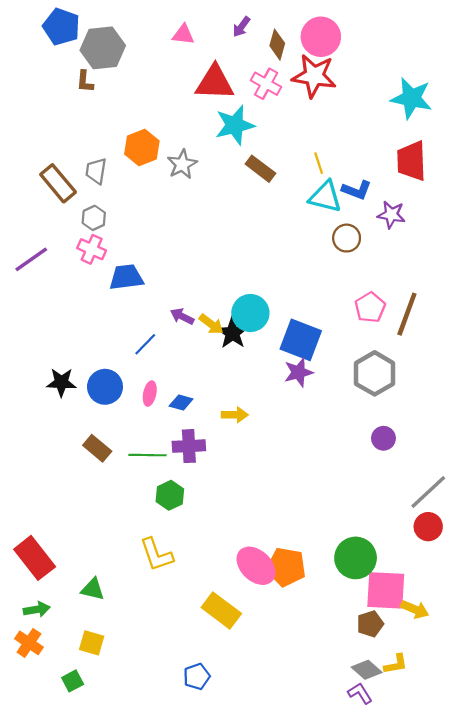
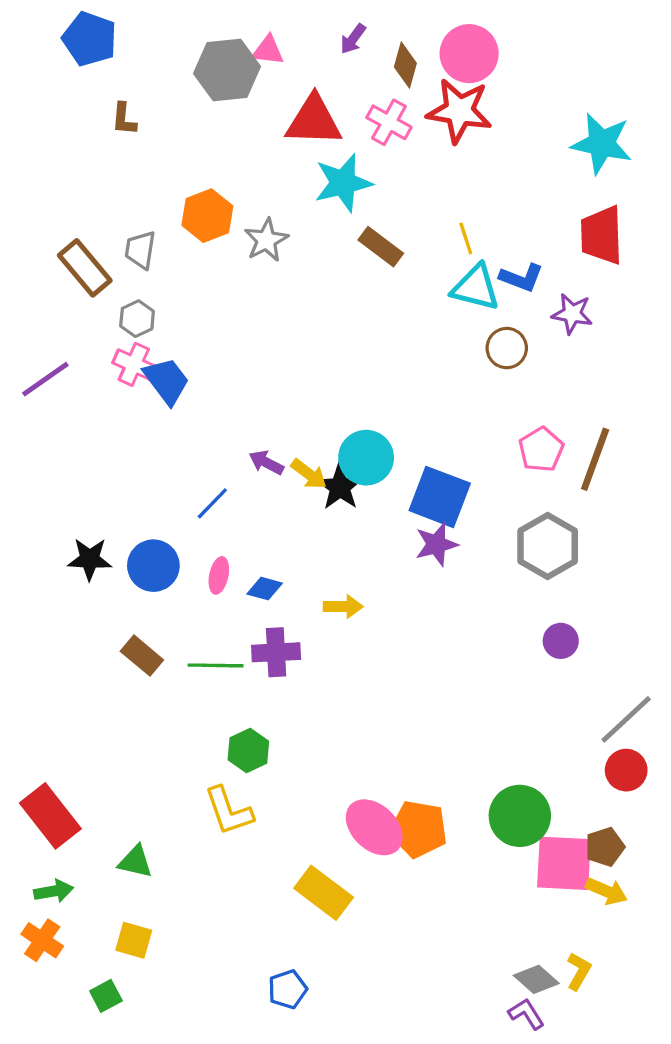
gray hexagon: (103, 48) -> (227, 70), moved
blue trapezoid: (126, 277) -> (166, 381), moved, turned 60
green hexagon: (170, 495) -> (248, 750), moved
brown pentagon: (370, 624) -> (605, 847), moved
yellow L-shape: (396, 664) -> (579, 971), turned -50

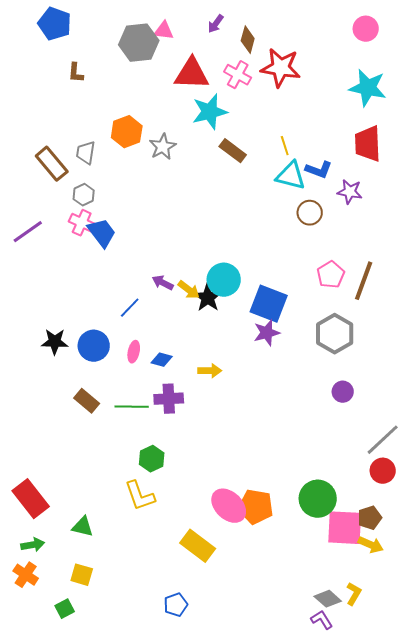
pink circle: (469, 54) -> (366, 29), moved, size x0.7

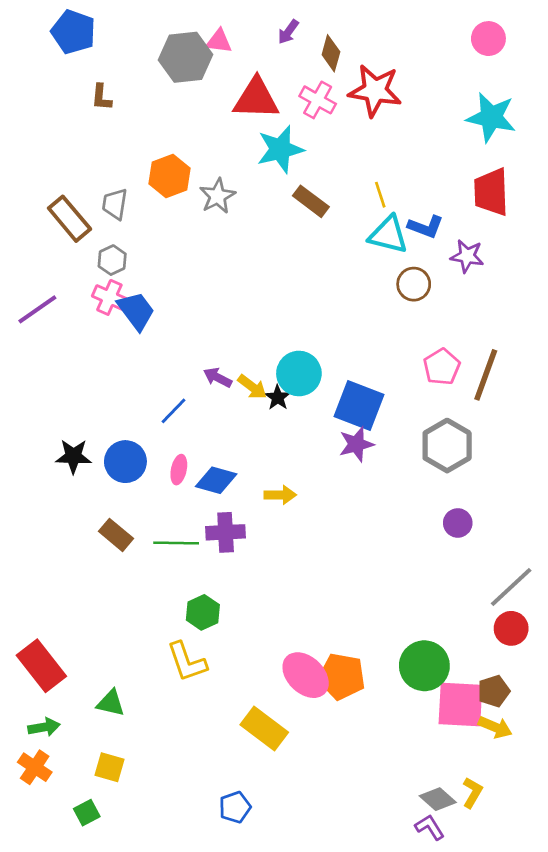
black star: (208, 298) -> (278, 398), size x0.7
blue diamond: (162, 360) -> (216, 480), size x1.4

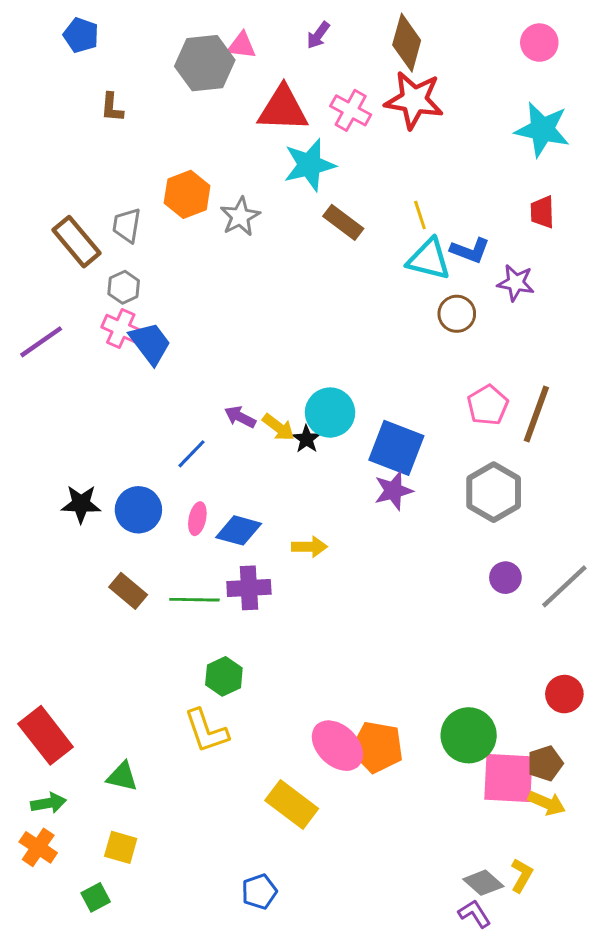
blue pentagon: (73, 32) -> (81, 35), size x0.7
brown diamond: (331, 53) -> (407, 43), moved, size x1.4
red trapezoid: (491, 192) -> (542, 212), size x0.6
gray line: (511, 587) -> (564, 586), moved

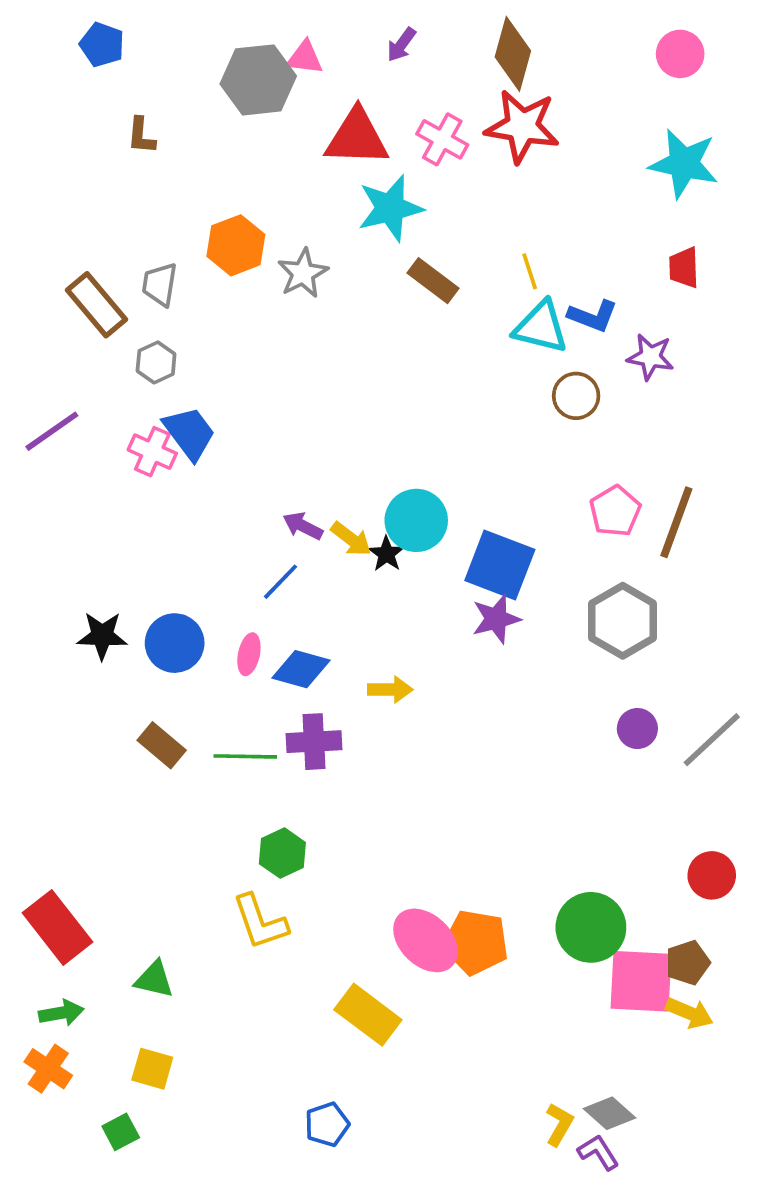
pink cross: (121, 329) -> (152, 452), moved
blue line: (191, 454) -> (281, 582), moved
yellow L-shape: (522, 875) -> (559, 1124), moved

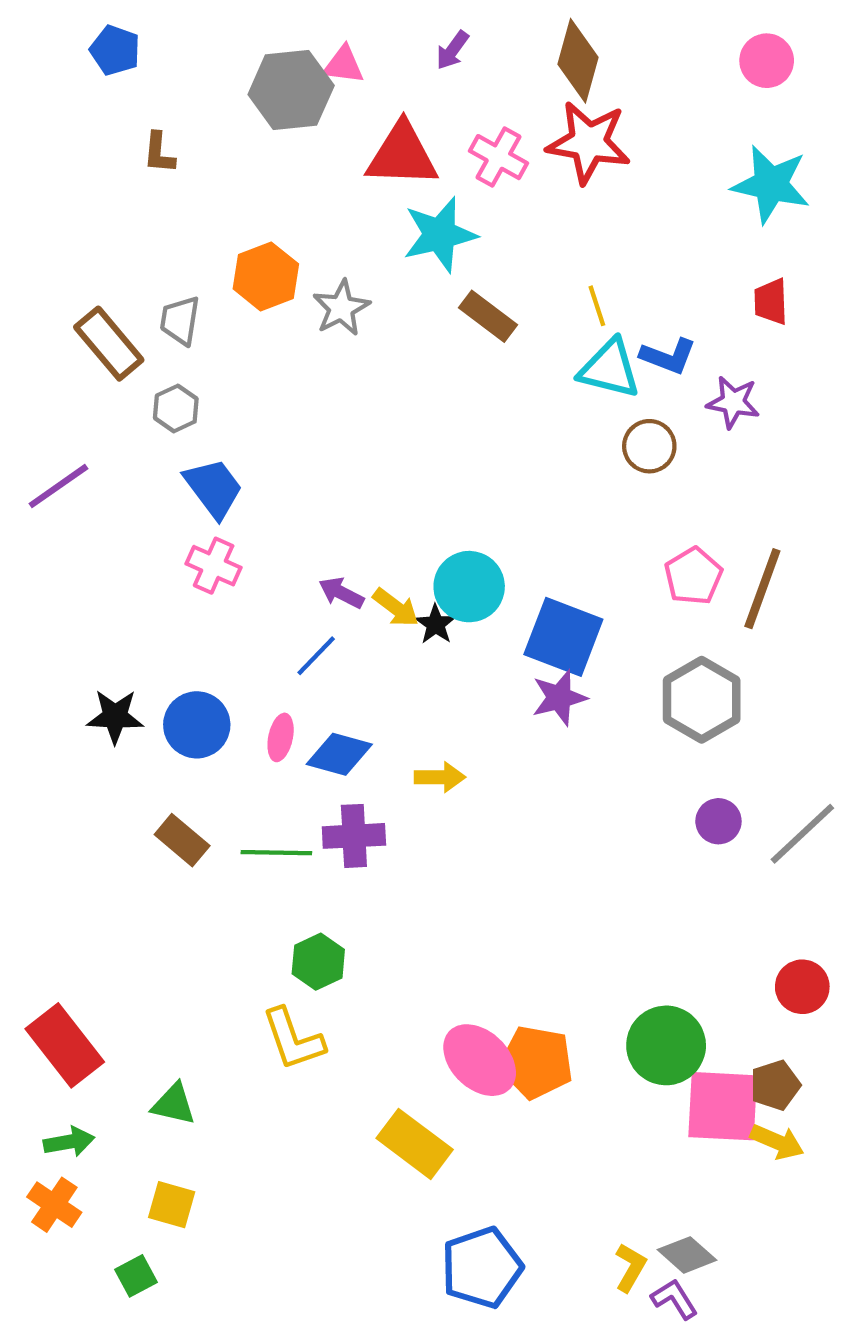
pink cross: (152, 452) -> (214, 566), moved
blue pentagon: (327, 1124) -> (482, 1268), moved, size x1.6

